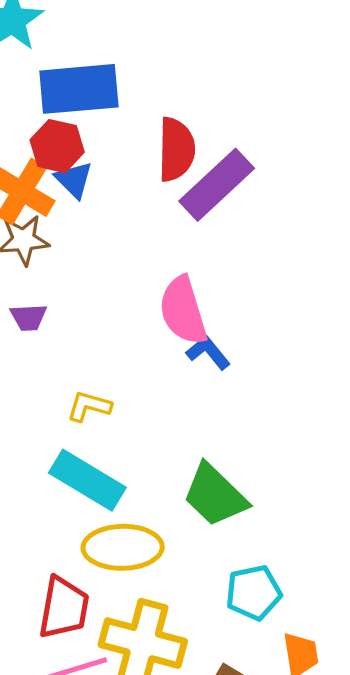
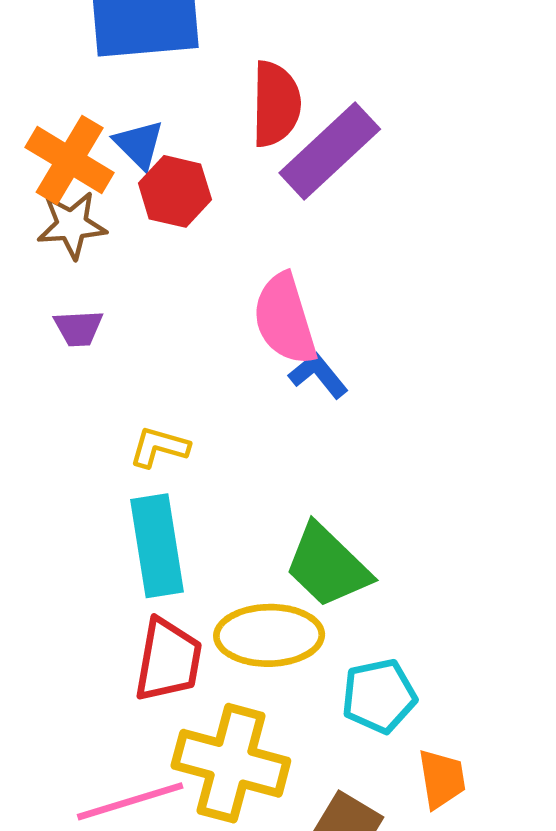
red hexagon: (57, 146) -> (175, 191), moved
cyan rectangle: (87, 480) -> (157, 546), turned 50
yellow ellipse: (123, 547) -> (269, 635), moved
red trapezoid: (64, 608) -> (168, 660), moved

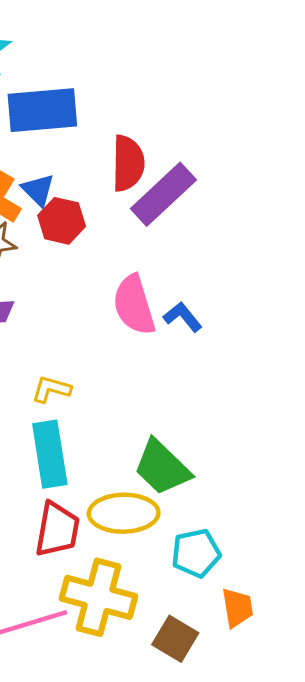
blue L-shape: (318, 375) -> (183, 317), moved

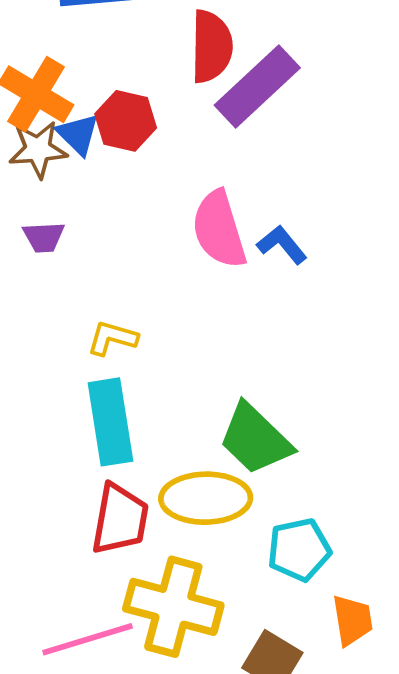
blue triangle: (38, 190) -> (78, 134), moved

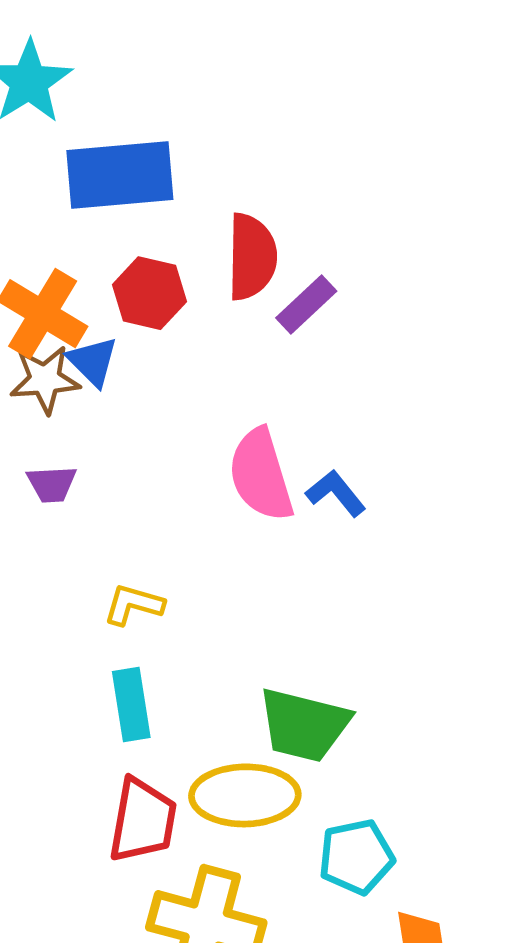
purple rectangle: (257, 87) -> (306, 305), size x0.6
red hexagon: (126, 121) -> (149, 293), moved
cyan rectangle: (110, 422) -> (131, 705), size x0.7
green trapezoid: (255, 439) -> (304, 725), turned -30

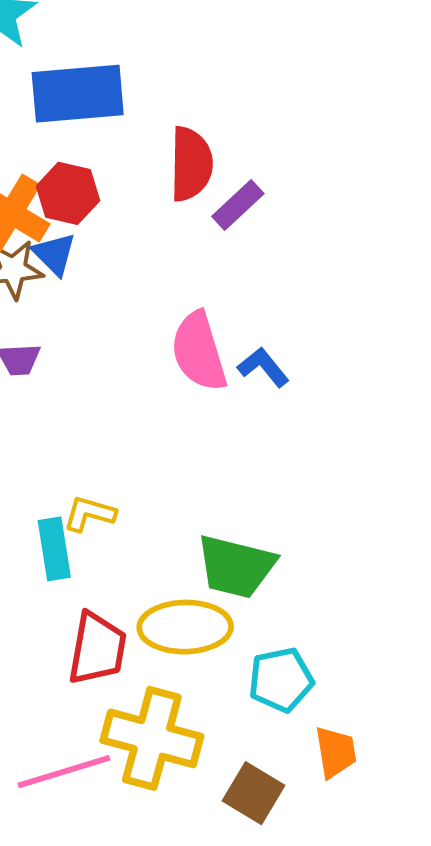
red hexagon: (149, 293) -> (68, 193), moved
yellow L-shape: (134, 605) -> (89, 514), moved
cyan rectangle: (131, 705) -> (54, 549), moved

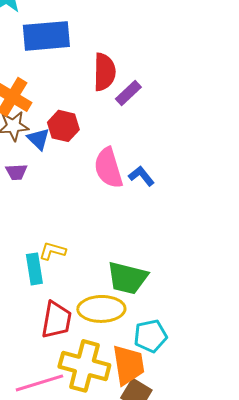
red hexagon: (68, 193) -> (63, 126), moved
blue triangle: (54, 254) -> (38, 139), moved
orange trapezoid: (336, 752) -> (128, 365), moved, size x1.5

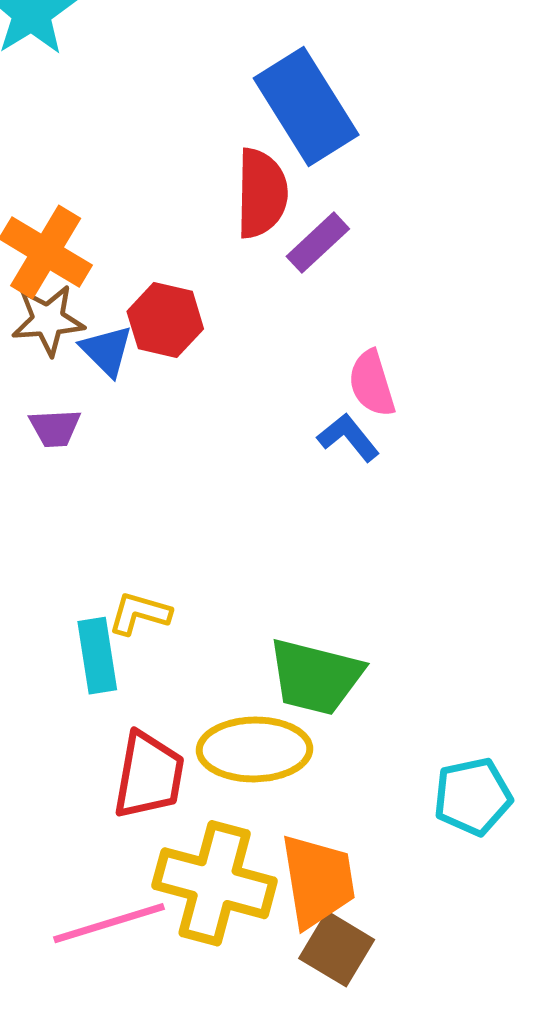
blue rectangle: (46, 36) -> (306, 106), moved, turned 63
pink semicircle: (108, 168) -> (372, 383), moved, size x0.7
cyan pentagon: (150, 336) -> (473, 796), moved

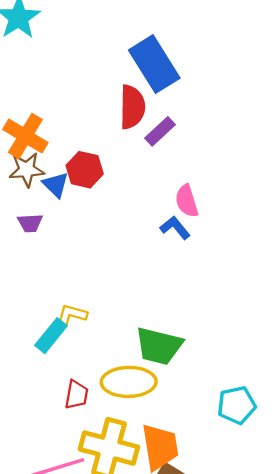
cyan rectangle: (97, 656) -> (51, 336), turned 48
red trapezoid: (149, 775) -> (76, 395), size x0.7

